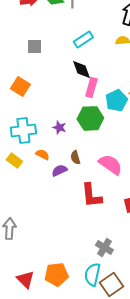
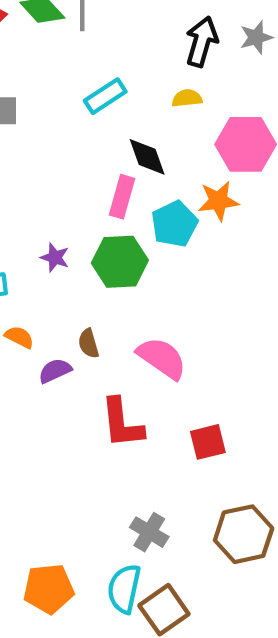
black diamond: (81, 69) -> (147, 157), moved
purple star: (59, 127) -> (55, 258), moved

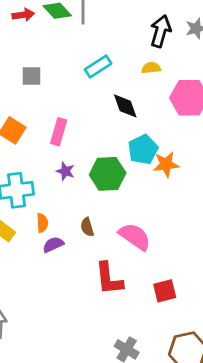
pink rectangle: (122, 197) -> (59, 132), moved
orange star: (218, 201) -> (166, 164), moved
orange semicircle: (19, 337) -> (42, 223), turned 60
purple semicircle: (55, 371) -> (53, 245), moved

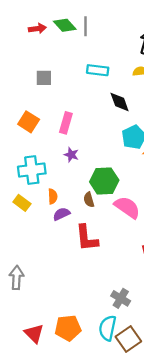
cyan rectangle: (98, 67) -> (98, 70), turned 40
green hexagon: (108, 174) -> (104, 181), moved
red L-shape: (109, 279) -> (87, 238), moved

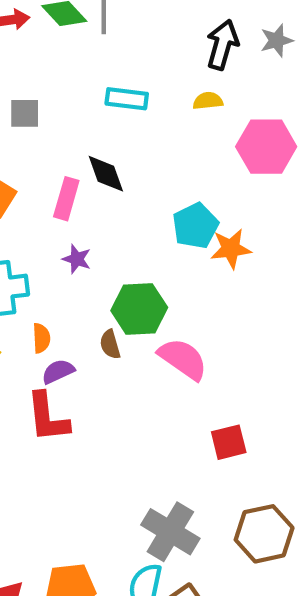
black diamond: (120, 102) -> (106, 174), moved
red L-shape: (87, 238) -> (48, 417), moved
gray cross: (121, 298) -> (170, 532), size x1.5

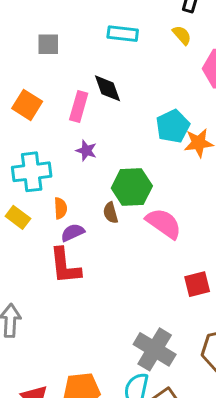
yellow semicircle: (208, 101) -> (182, 35), turned 55

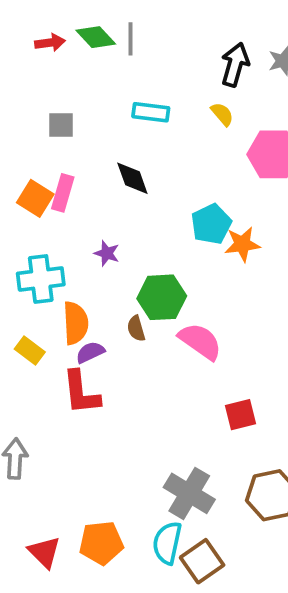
pink rectangle: (79, 107) -> (63, 193), moved
orange semicircle: (60, 208) -> (76, 323), size x1.6
yellow rectangle: (18, 217) -> (30, 350), moved

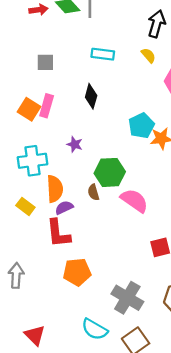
black diamond: (132, 178) -> (91, 96), turned 35
orange pentagon: (101, 543) -> (77, 272), moved
cyan semicircle: (167, 543) -> (95, 329), moved, turned -72

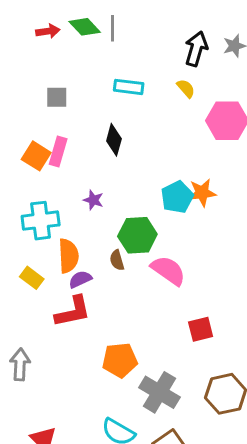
cyan pentagon: (141, 126) -> (177, 197), moved
red L-shape: (58, 233) -> (73, 312), turned -96
orange pentagon: (77, 272) -> (120, 360), moved

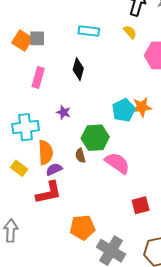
orange square: (36, 156) -> (22, 41), moved

